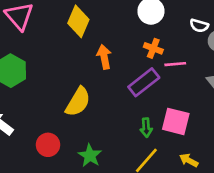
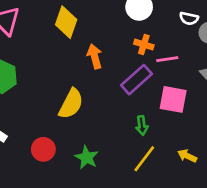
pink square: (176, 121) -> (173, 99), moved

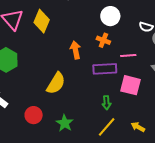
yellow diamond: (66, 22) -> (42, 21), moved
orange cross: (144, 45) -> (103, 40), moved
purple rectangle: (136, 80) -> (105, 69), turned 35

